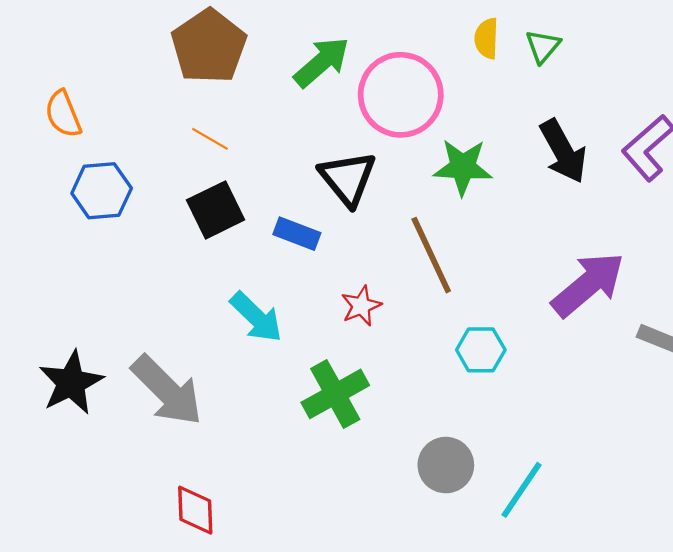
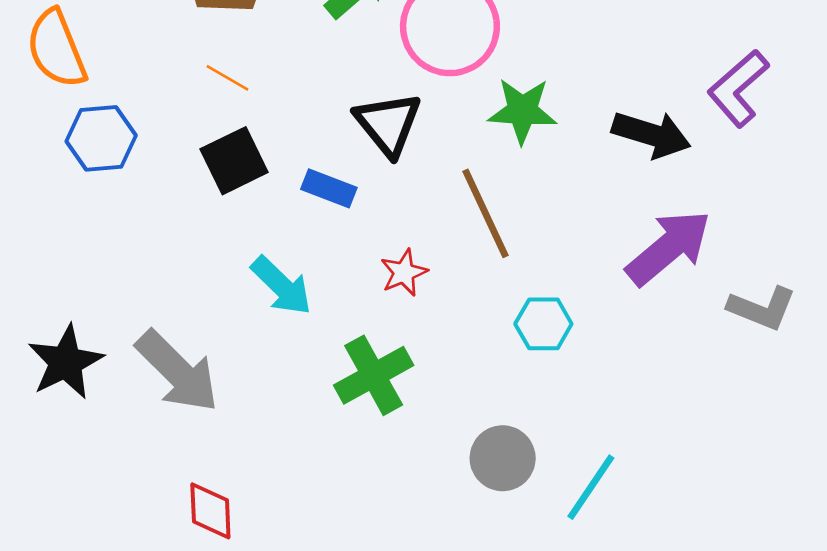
orange semicircle: (63, 114) -> (56, 49), size x1.4
black arrow: (563, 151) -> (651, 134), moved, turned -44

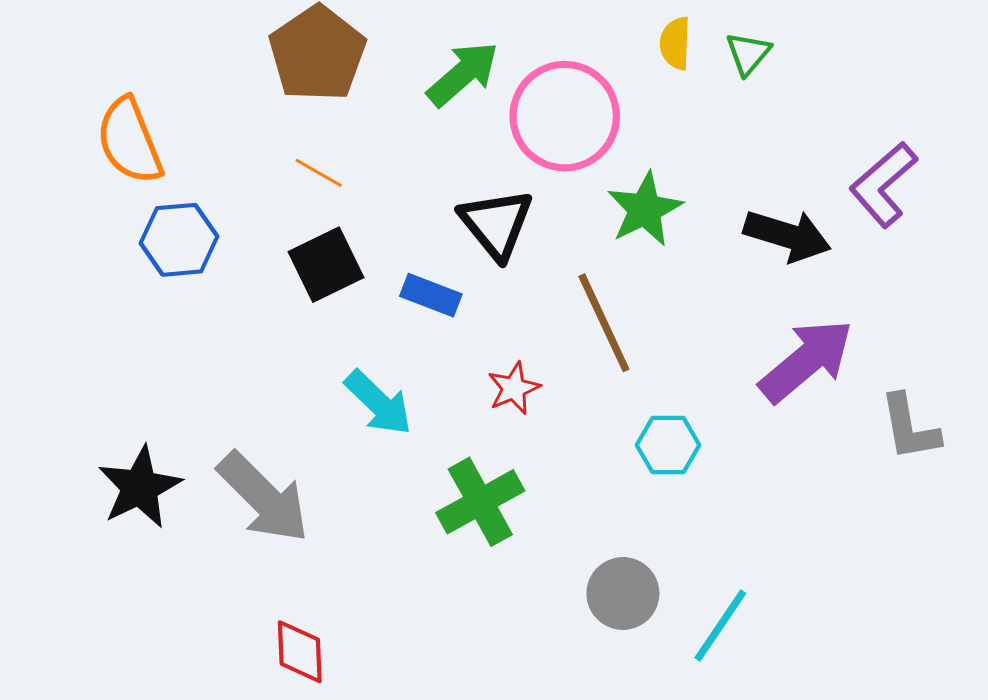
green star: (522, 111) -> (645, 209), turned -30
gray L-shape: (762, 308) -> (910, 428), turned 58

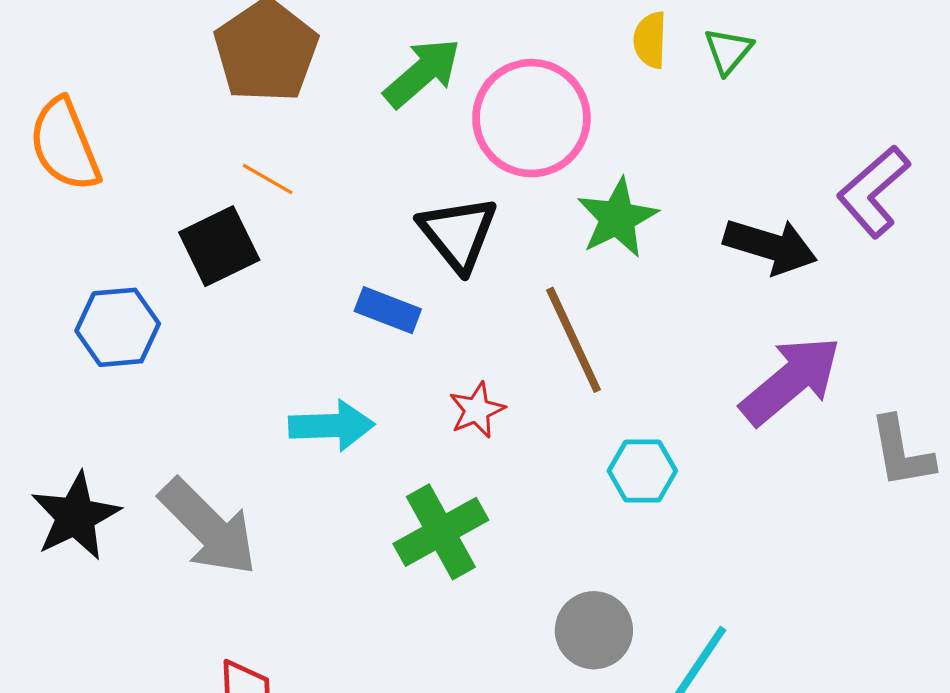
blue hexagon: (179, 240) -> (118, 327), moved
black square: (326, 265) -> (219, 246), moved
cyan arrow: (378, 403) -> (332, 426), turned -46

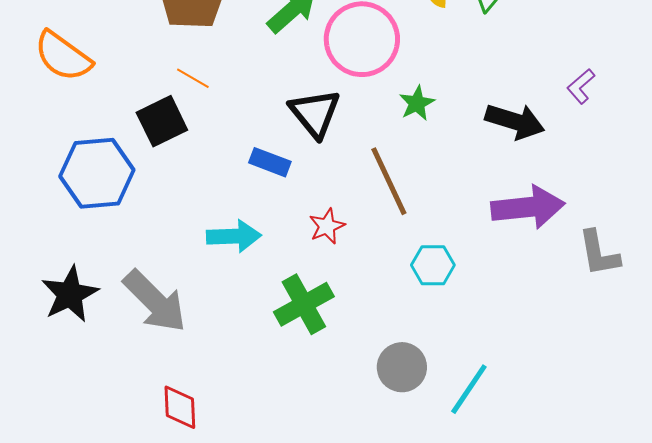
orange semicircle: (65, 145) -> (63, 56), turned -32
purple L-shape: (873, 191) -> (581, 86), size x0.6
green star: (617, 218) -> (417, 103), size x0.7
blue hexagon: (118, 327) -> (97, 173), size x1.4
purple arrow: (791, 380) -> (528, 207), turned 34

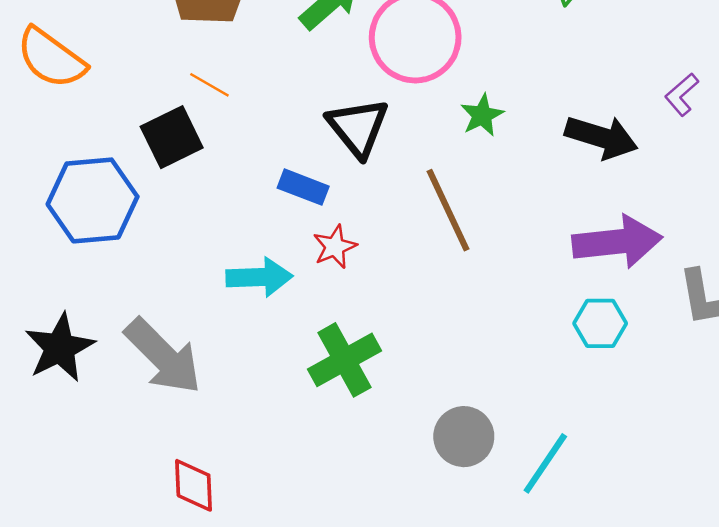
red star: (327, 226) -> (335, 247), moved
cyan hexagon: (433, 265) -> (600, 323), moved

